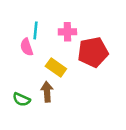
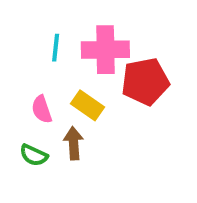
pink cross: (67, 32) -> (105, 50), size x1.6
pink semicircle: (27, 47) -> (42, 109), moved

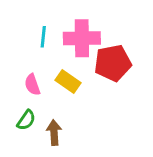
brown arrow: (74, 143) -> (54, 133), moved
green semicircle: (34, 155) -> (26, 120), turned -80

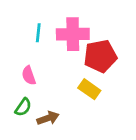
yellow rectangle: (68, 82) -> (89, 89), moved
brown arrow: (54, 133) -> (48, 118), turned 75

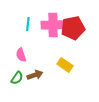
red pentagon: (100, 56) -> (73, 28), moved
brown arrow: (48, 118) -> (35, 75), moved

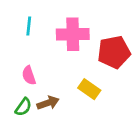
cyan line: (28, 24) -> (29, 26), moved
red pentagon: (73, 28) -> (114, 52), moved

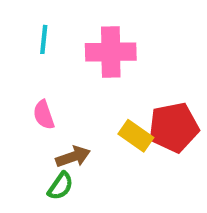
red pentagon: (114, 52) -> (174, 127), moved
green semicircle: (23, 107) -> (61, 186), moved

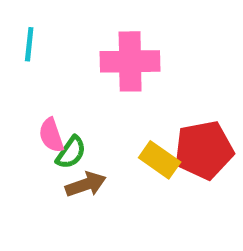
cyan line: (44, 39) -> (29, 44), moved
green semicircle: (61, 186) -> (71, 152), moved

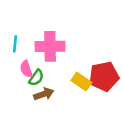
cyan line: (29, 44) -> (15, 44), moved
pink cross: (130, 61) -> (50, 46), moved

